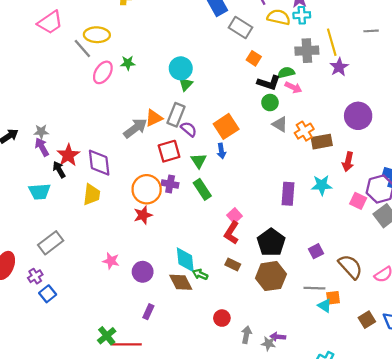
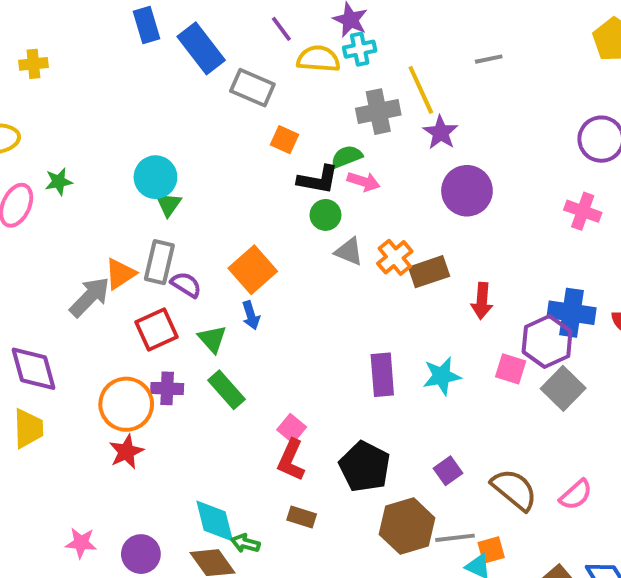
purple circle: (358, 116) -> (467, 191), moved
cyan star: (322, 185) -> (442, 376), moved
brown hexagon: (271, 276) -> (407, 526), moved

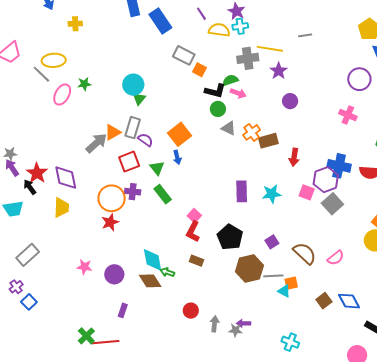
gray rectangle: (252, 88) -> (184, 55), moved
yellow line: (421, 90) -> (270, 49), turned -60
purple circle: (467, 191) -> (290, 101), size x0.6

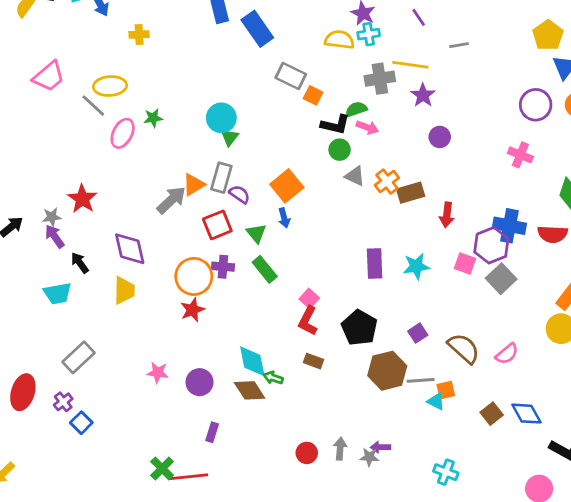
purple line: (201, 14) -> (419, 17), moved
red star: (37, 173) -> (82, 199), moved
red circle: (191, 311) -> (307, 453), moved

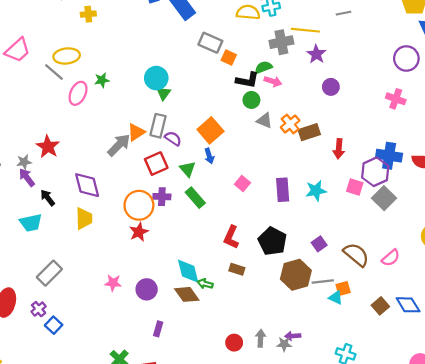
pink square: (309, 298) -> (242, 184), moved

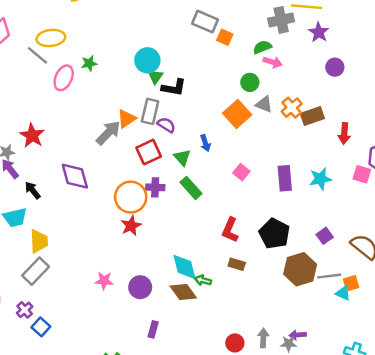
black L-shape: (247, 80) -> (174, 88), moved
orange square: (210, 130) -> (237, 114), moved
yellow trapezoid: (84, 218) -> (39, 241), moved

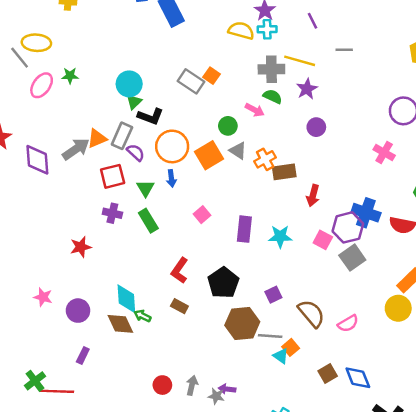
gray rectangle: (205, 22) -> (191, 81), moved
green semicircle: (262, 47) -> (273, 96), moved, turned 36
purple diamond: (75, 176) -> (37, 160), moved
orange circle: (131, 197) -> (172, 146), moved
orange square: (351, 283) -> (291, 347), turned -35

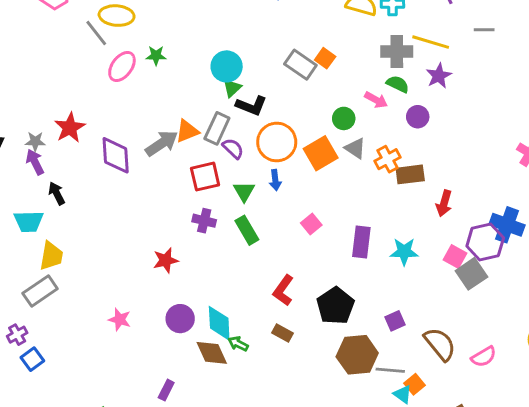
purple circle: (316, 127) -> (418, 117), moved
gray square: (352, 258) -> (471, 274), moved
purple circle: (78, 311) -> (180, 319), moved

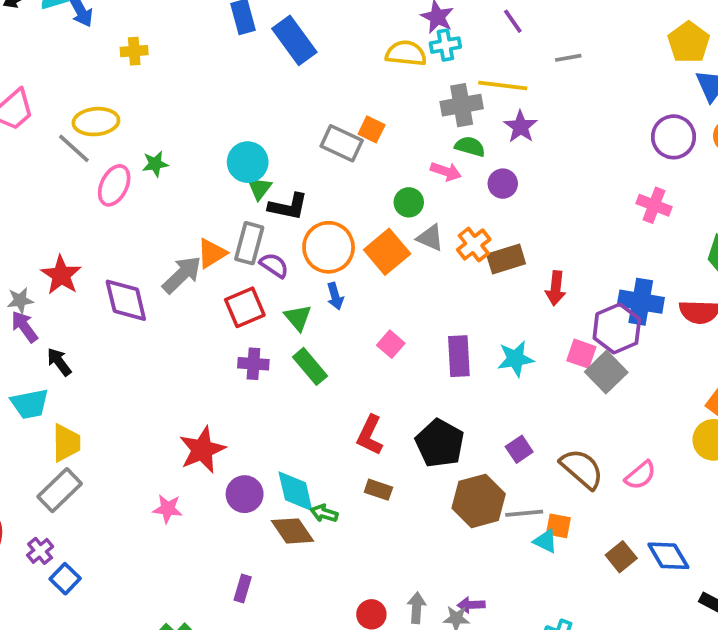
red star: (166, 260) -> (202, 450), moved, size x1.4
orange square: (415, 384) -> (558, 526), turned -30

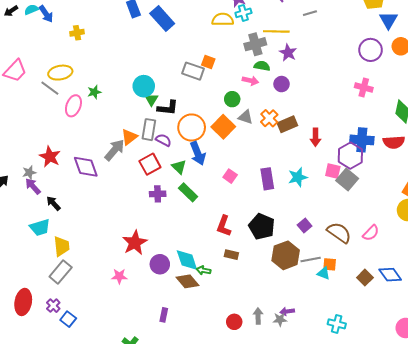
blue arrow: (335, 296) -> (198, 153), size x1.6

